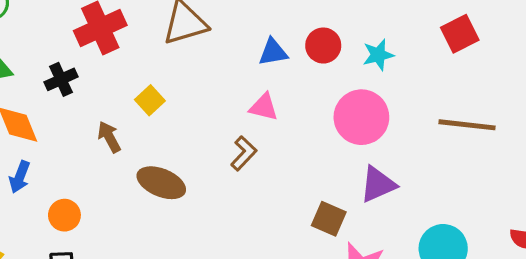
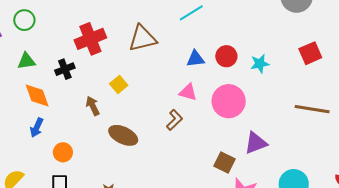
pink circle: (361, 117) -> (229, 101), moved

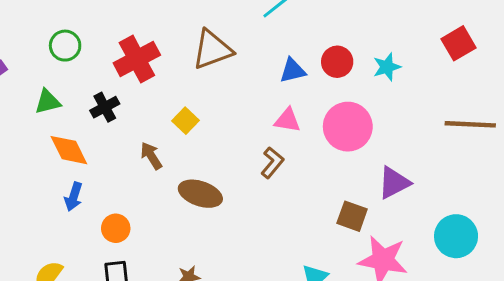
green circle: (24, 20) -> (65, 46), moved

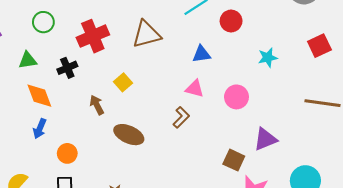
red circle: (337, 62) -> (231, 21), moved
pink circle: (348, 127) -> (236, 97), size x0.7

